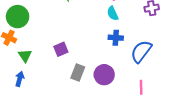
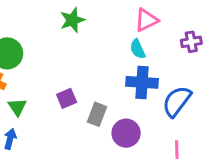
blue cross: (116, 38) -> (142, 82), size x1.5
gray rectangle: (78, 73) -> (97, 114), moved

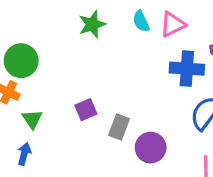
cyan semicircle: (138, 49) -> (141, 21), moved
blue cross: (142, 82) -> (187, 69), moved

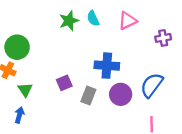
cyan semicircle: (141, 21) -> (93, 18), moved
blue cross: (187, 69) -> (107, 66), moved
purple circle: (151, 148) -> (121, 94), moved

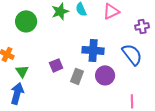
green circle: (17, 47) -> (26, 21), moved
blue semicircle: (152, 85) -> (132, 54), moved, turned 105
blue arrow: (19, 115) -> (17, 93), size x1.5

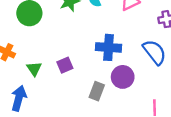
green triangle: (22, 71) -> (34, 69), moved
gray rectangle: (77, 76) -> (97, 91), moved

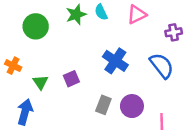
blue cross: (109, 47) -> (115, 61), turned 30
purple circle: (123, 77) -> (132, 106), moved

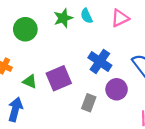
purple square: (71, 79) -> (59, 78), size x1.6
green triangle: (40, 82) -> (30, 82), turned -32
purple circle: (132, 106) -> (117, 89), moved

